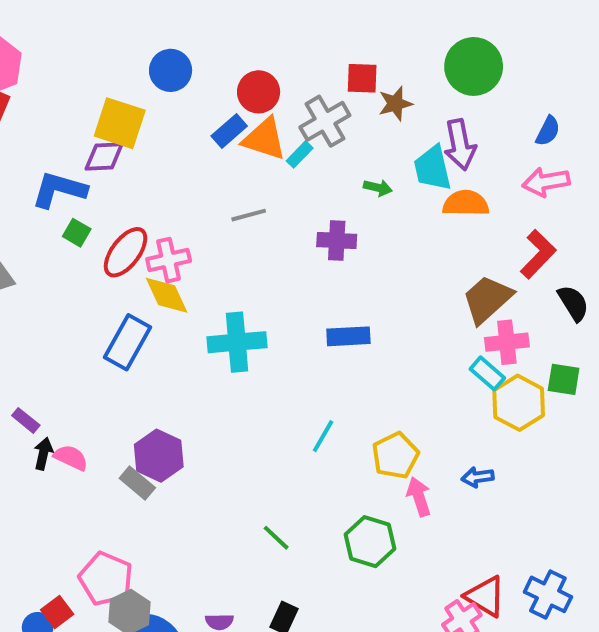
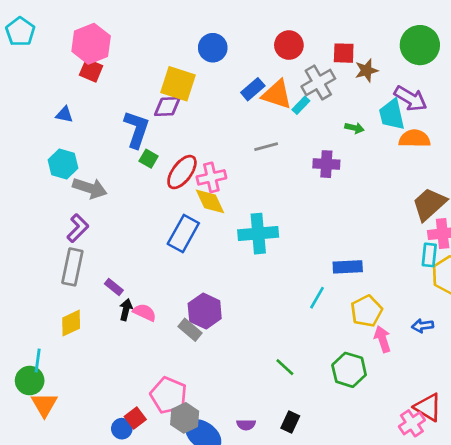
red circle: (259, 92) -> (289, 45), moved
purple arrow: (460, 145) -> (411, 99), turned -48
blue L-shape: (59, 190) -> (137, 129), turned 93
blue rectangle: (348, 336) -> (348, 267), moved
cyan rectangle: (487, 373) -> (429, 255), turned 55

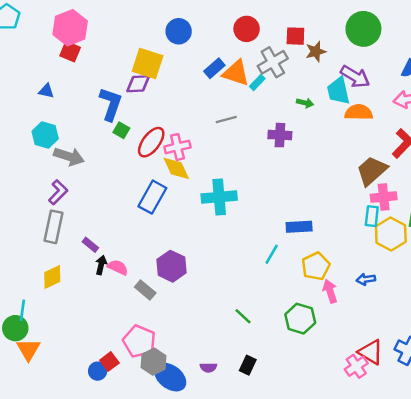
gray rectangle: (190, 330) -> (145, 290), moved

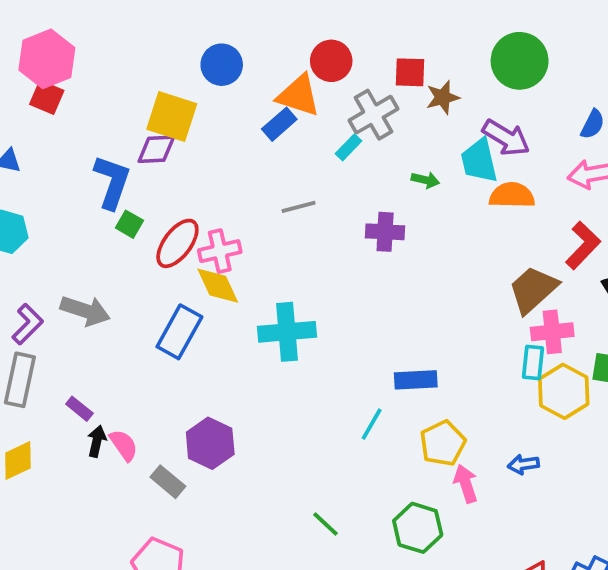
orange triangle: (236, 73) -> (299, 95), moved
gray arrow: (69, 156) -> (85, 311), moved
pink semicircle: (118, 267) -> (124, 445), turned 30

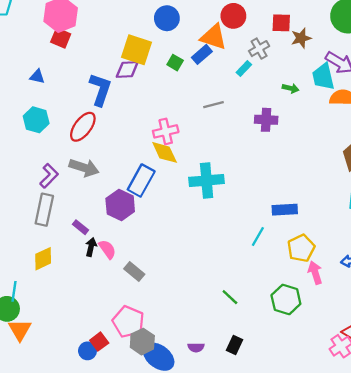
gray cross: (373, 115) -> (259, 49), size x0.7
green square: (129, 224) -> (175, 63), moved
red ellipse: (177, 243) -> (83, 127), moved
purple hexagon: (210, 443) -> (120, 205), moved

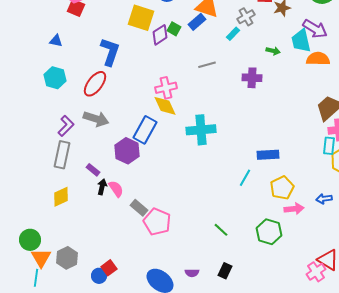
purple diamond: (127, 70) -> (160, 35), moved, turned -30
pink arrow: (315, 273) -> (294, 209), turned 102
cyan line: (14, 291) -> (36, 278), moved
pink pentagon: (128, 322) -> (157, 222), moved
gray hexagon: (142, 342) -> (67, 258), moved

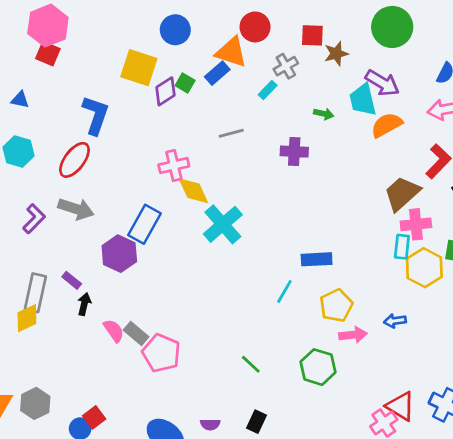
orange semicircle: (318, 59) -> (387, 125), turned -30
yellow diamond: (165, 106) -> (193, 191), moved
cyan cross: (201, 130) -> (223, 224), turned -36
gray rectangle: (62, 155) -> (35, 293), moved
pink semicircle: (116, 189) -> (114, 331), moved

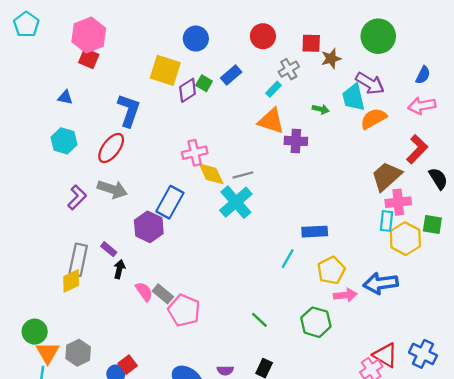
orange triangle: (231, 52) -> (271, 121), moved
gray line: (231, 133) -> (243, 175), moved
blue arrow: (395, 321) -> (381, 283), size x1.8

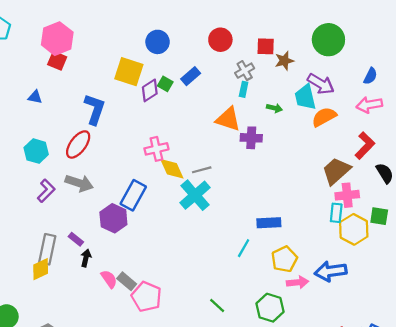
cyan rectangle: (274, 89) -> (244, 89), moved, turned -32
cyan hexagon: (64, 141) -> (36, 151), moved

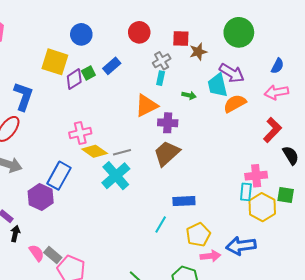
green square: (165, 84) -> (88, 73), turned 32
orange triangle: (228, 119) -> (146, 106), turned -45
yellow diamond: (172, 169) -> (95, 151), turned -30
brown trapezoid: (336, 171) -> (167, 153), moved

